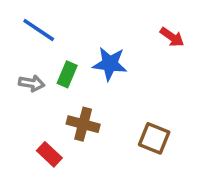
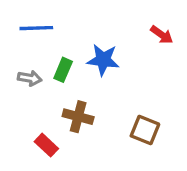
blue line: (39, 30) -> (36, 28), turned -36

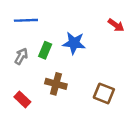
gray arrow: (30, 78) -> (21, 56), turned -70
red rectangle: (46, 145) -> (22, 99), moved

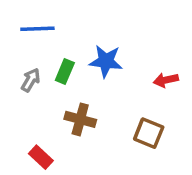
red arrow: (116, 25) -> (166, 80), moved, turned 133
red rectangle: (22, 99) -> (41, 157), moved

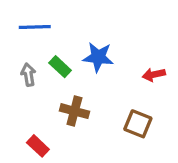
green rectangle: (65, 71) -> (60, 67), turned -70
gray arrow: (31, 80) -> (28, 75), turned -40

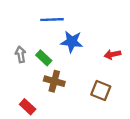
blue line: (35, 27) -> (52, 20), moved
green rectangle: (60, 67) -> (44, 58), moved

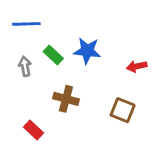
blue line: (52, 20) -> (26, 24), moved
green rectangle: (44, 58) -> (53, 55), moved

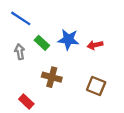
blue line: (26, 24) -> (21, 18), turned 35
red arrow: (137, 66) -> (95, 45), moved

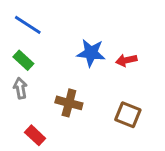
green rectangle: (42, 43) -> (23, 60), moved
gray arrow: (20, 52) -> (20, 88), moved

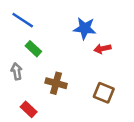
blue star: (91, 53) -> (85, 28), moved
green rectangle: (23, 60) -> (33, 49), moved

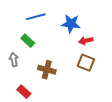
blue line: (23, 20) -> (36, 17), moved, turned -48
brown square: (104, 93) -> (86, 63), moved

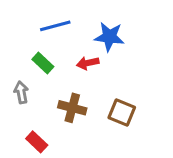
red arrow: (86, 41) -> (88, 63), moved
brown square: (86, 63) -> (122, 112), moved

